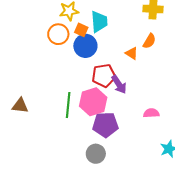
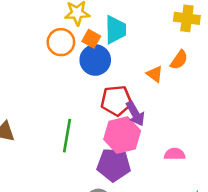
pink hexagon: (93, 102) -> (122, 135), moved

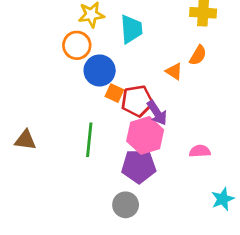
orange square: (91, 39) -> (114, 93), moved
blue circle: (95, 60) -> (100, 70), moved

